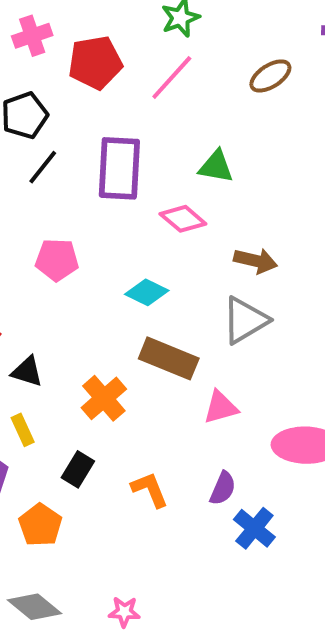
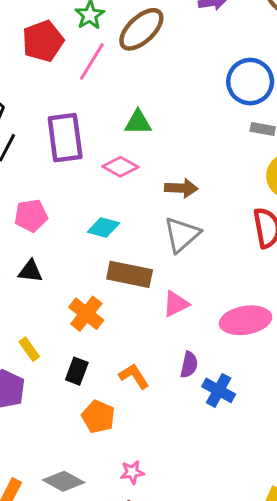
red pentagon: (95, 63) -> (43, 41), moved
brown ellipse: (270, 76) -> (141, 29), moved, size x1.5
black triangle: (27, 372) -> (30, 271), moved
orange pentagon: (40, 525) -> (98, 417), moved

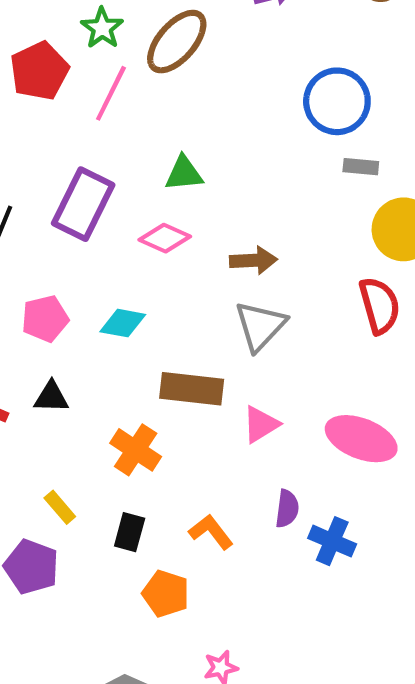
purple rectangle: (65, 138) -> (83, 204), turned 39
cyan diamond: (104, 227) -> (123, 323), moved
pink ellipse: (246, 320) -> (361, 439), turned 36

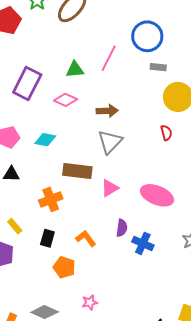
pink line: (111, 93) -> (109, 58), moved
red semicircle: (380, 305) -> (166, 133), size x0.6
orange cross: (136, 450) -> (51, 199), turned 35

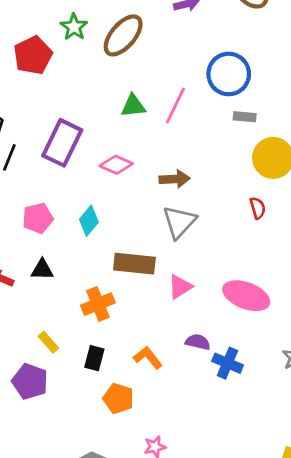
green triangle: (75, 70) -> (133, 106), moved
cyan diamond: (45, 140) -> (89, 221), turned -60
purple semicircle: (122, 228) -> (198, 342), turned -84

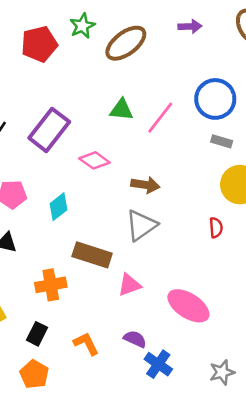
orange pentagon: (118, 398) -> (34, 374), moved

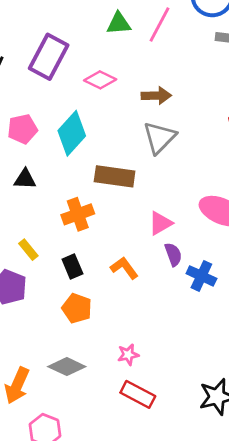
cyan diamond: (59, 207) -> (72, 133), size x1.5
pink triangle: (129, 285) -> (160, 223), moved
black rectangle: (37, 334) -> (72, 267), turned -40
purple semicircle: (135, 339) -> (173, 254), turned 55

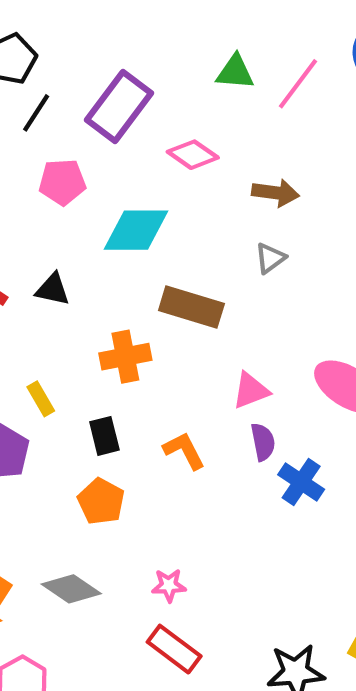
pink pentagon: (22, 129) -> (62, 182), moved
cyan diamond: (72, 133) -> (136, 230), turned 39
gray triangle: (159, 138) -> (270, 258), size x0.6

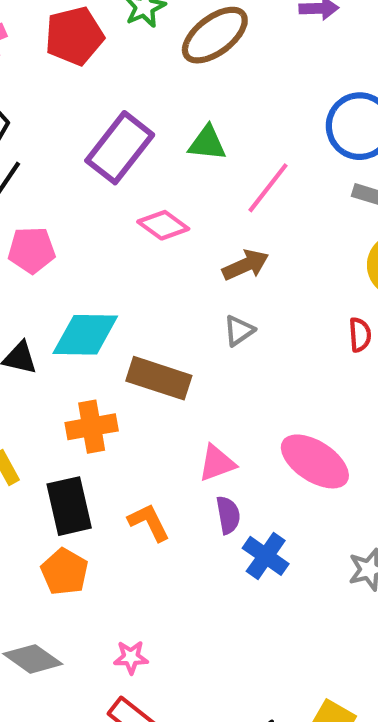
pink line: (298, 84) -> (268, 188), moved
purple rectangle: (119, 106) -> (120, 148), moved
brown arrow: (276, 193) -> (246, 265), turned -33
cyan diamond: (136, 230) -> (85, 335), moved
black rectangle: (104, 436) -> (69, 506), size x1.5

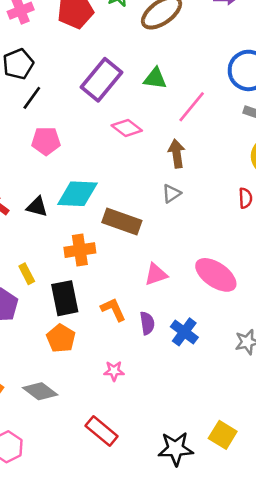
brown arrow: (246, 265) -> (177, 154), turned -76
purple semicircle: (228, 515) -> (147, 323), moved
pink star: (131, 657) -> (114, 371), moved

